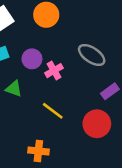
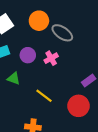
gray ellipse: (92, 55) -> (62, 33), moved
pink cross: (54, 71) -> (51, 58), moved

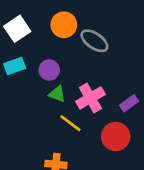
pink cross: (51, 58) -> (90, 98), moved, size x1.5
green triangle: (14, 78) -> (57, 94), moved

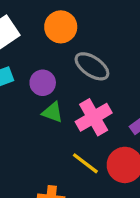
gray ellipse: (94, 41) -> (92, 66), moved
yellow line: (70, 123) -> (85, 163), moved

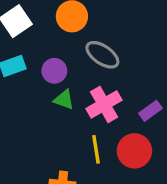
yellow line: (85, 163) -> (96, 149), turned 44

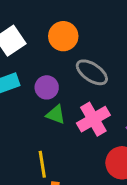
yellow line: (96, 149) -> (42, 164), moved

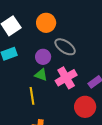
purple circle: (47, 87) -> (43, 57), moved
yellow line: (42, 164) -> (32, 96), moved

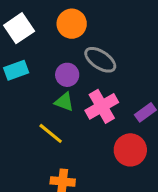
yellow line: (32, 96) -> (51, 133), turned -42

